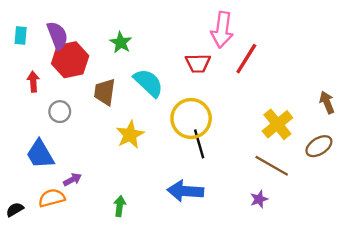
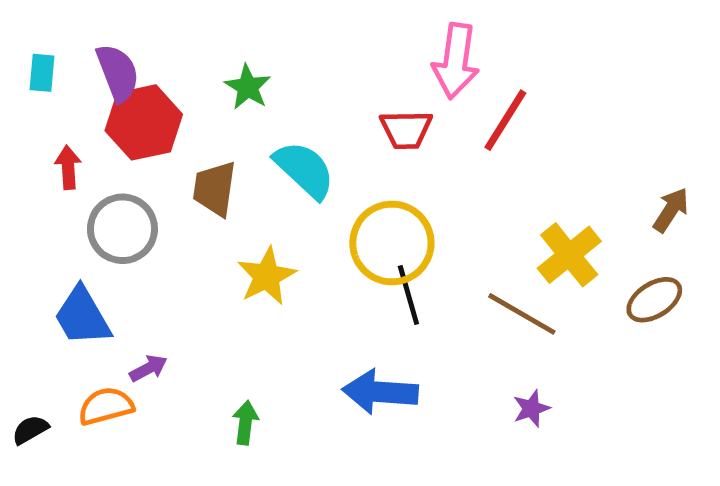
brown arrow: (327, 102) -> (671, 210), turned 55
gray circle: (60, 112) -> (122, 229), size x1.5
brown line: (272, 166) -> (522, 314), moved

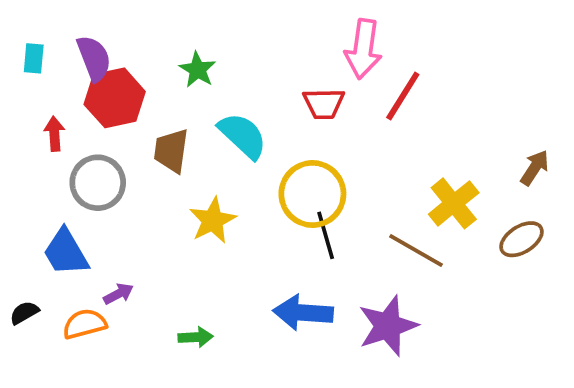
purple star: (531, 408) -> (388, 326), moved, size x2.0
green arrow: (245, 423) -> (196, 337), turned 80
black semicircle: (30, 430) -> (24, 313), moved

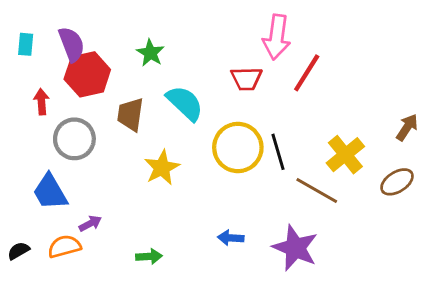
black line: (326, 235) -> (278, 152), moved
black semicircle: (24, 313) -> (18, 251), moved
blue arrow: (303, 313) -> (231, 238), size x0.6
purple star: (388, 326) -> (295, 248), turned -30

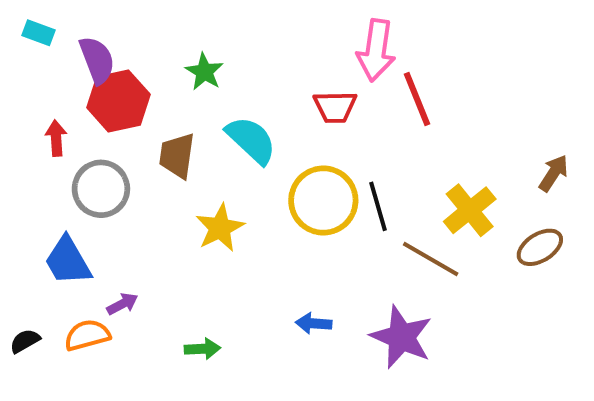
cyan rectangle: (26, 44) -> (39, 33), moved, turned -75
red line: (307, 73) -> (417, 99), turned -54

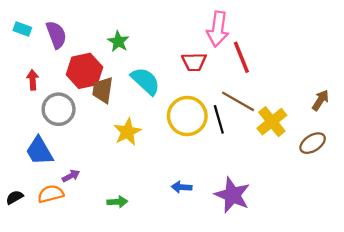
cyan rectangle: (39, 33) -> (22, 29), moved
red hexagon: (118, 101) -> (85, 71), moved
brown line: (431, 259) -> (238, 101), moved

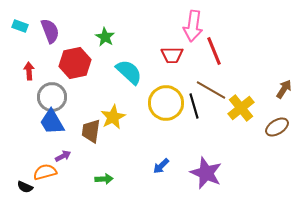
brown trapezoid: (103, 90) -> (91, 131), moved
blue trapezoid: (39, 151) -> (52, 122), moved
blue arrow: (182, 187) -> (161, 166), turned -48
black semicircle: (15, 197) -> (25, 187), moved, turned -126

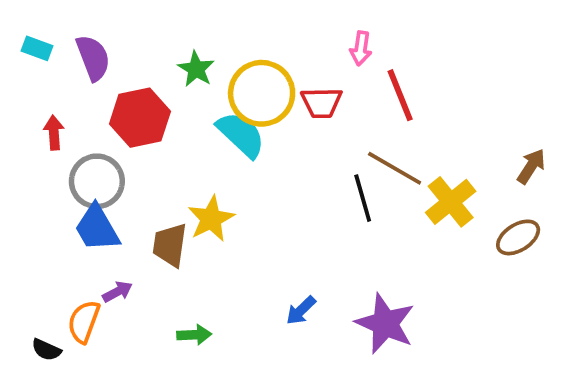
pink arrow: (193, 26) -> (361, 48), size x0.6
yellow circle: (166, 103) -> (262, 93), moved
orange semicircle: (45, 172) -> (84, 322), turned -55

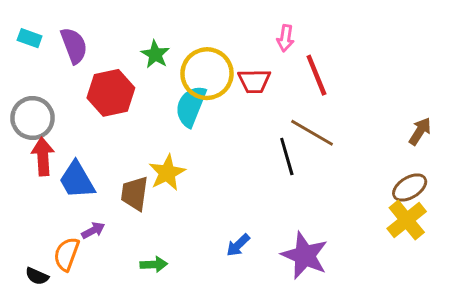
red arrow: (54, 133) -> (43, 156), moved, size x1.4
cyan semicircle: (241, 134) -> (191, 106), turned -111
gray circle: (97, 181) -> (33, 118), moved
yellow cross: (451, 202) -> (407, 220), moved

